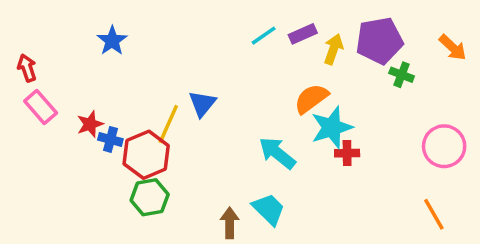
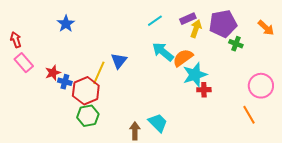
purple rectangle: (303, 34) -> (188, 19), moved
cyan arrow: (277, 153) -> (163, 52), moved
orange line: (434, 214) -> (249, 115), moved

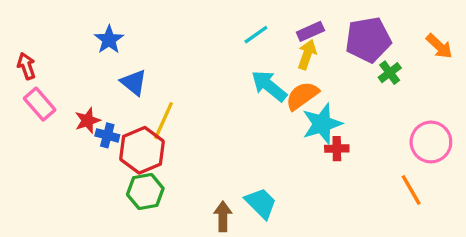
yellow arrow: (196, 29) -> (307, 54), moved
green cross: (236, 44) -> (390, 73), turned 32
blue triangle: (119, 61) -> (134, 83), moved, turned -30

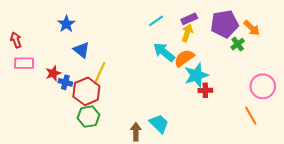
orange arrow: (439, 46) -> (252, 28), moved
pink rectangle: (40, 104) -> (24, 63), turned -48

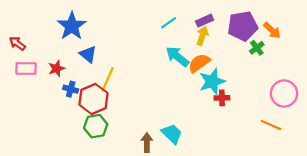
blue star: (66, 24) -> (72, 26), size x1.5
red arrow: (16, 40) -> (17, 43), turned -35
red star: (53, 73) -> (57, 68), moved
orange line: (251, 116) -> (271, 125), turned -36

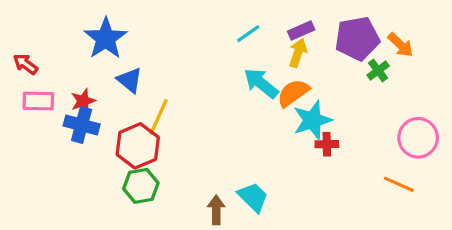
blue cross: (71, 89) -> (82, 125), moved, size x1.5

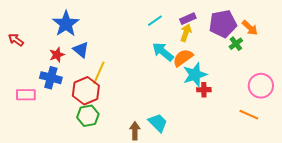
pink rectangle: (38, 101) -> (26, 95), moved
red star: (83, 101) -> (57, 55), moved

